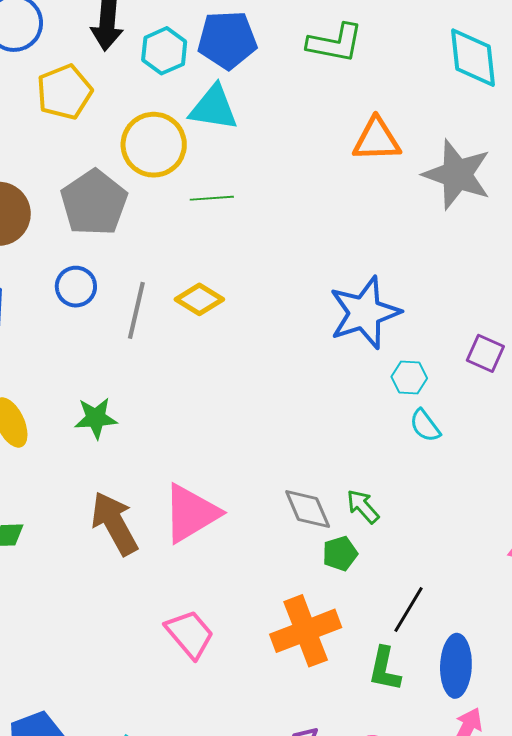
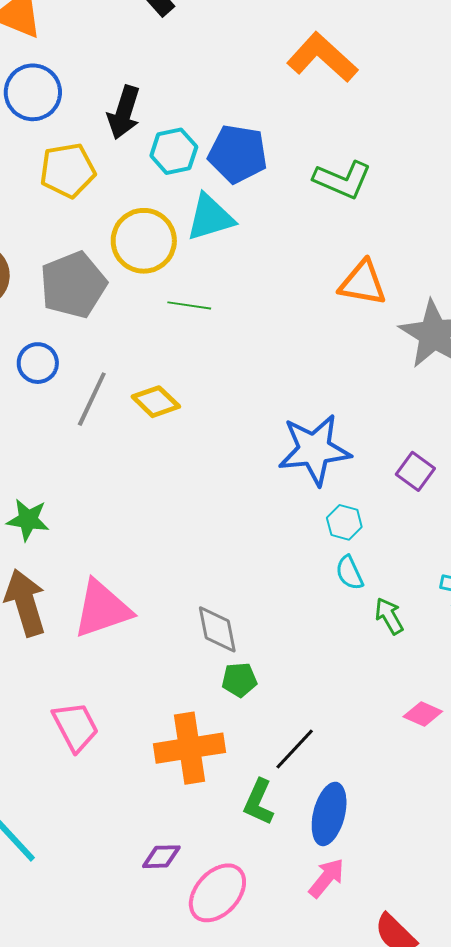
cyan triangle: (214, 108) -> (210, 217), turned -38
purple square: (485, 353) -> (415, 471), moved
green star: (96, 418) -> (28, 520), moved
green arrow: (363, 506) -> (389, 616), moved

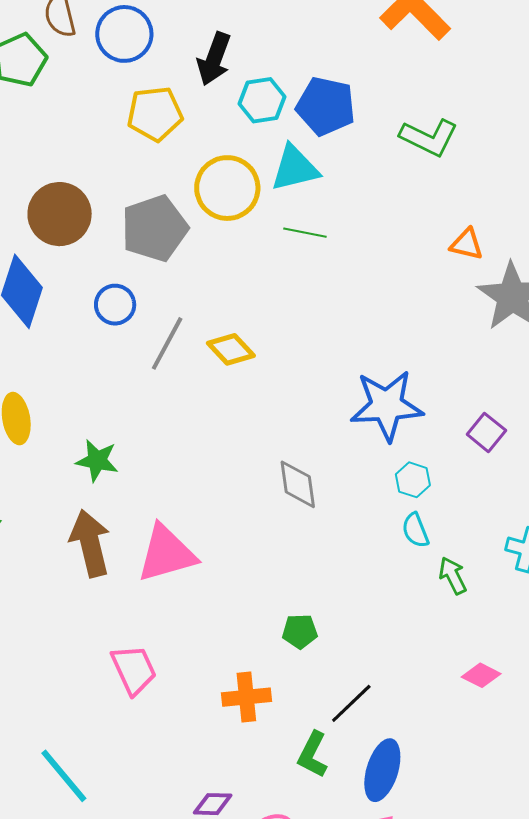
orange triangle: (363, 283) -> (467, 244), moved, size x0.7
green line: (189, 305) -> (305, 233), moved
gray diamond: (217, 629) -> (298, 484), moved
orange cross: (190, 748) -> (246, 697), size x0.7

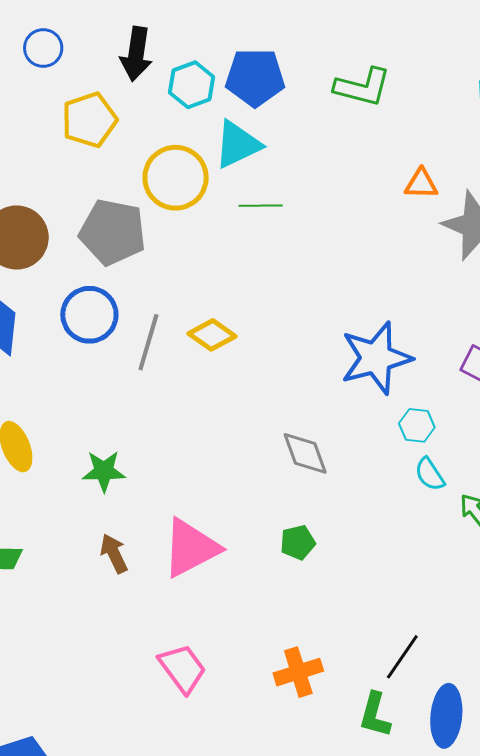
blue circle: (124, 34) -> (43, 48), size x0.7
gray pentagon: (155, 228) -> (113, 232), turned -30
blue circle: (115, 305) -> (89, 315), size x1.4
brown arrow: (90, 543) -> (114, 554), size x0.6
green pentagon: (300, 631) -> (298, 543), moved

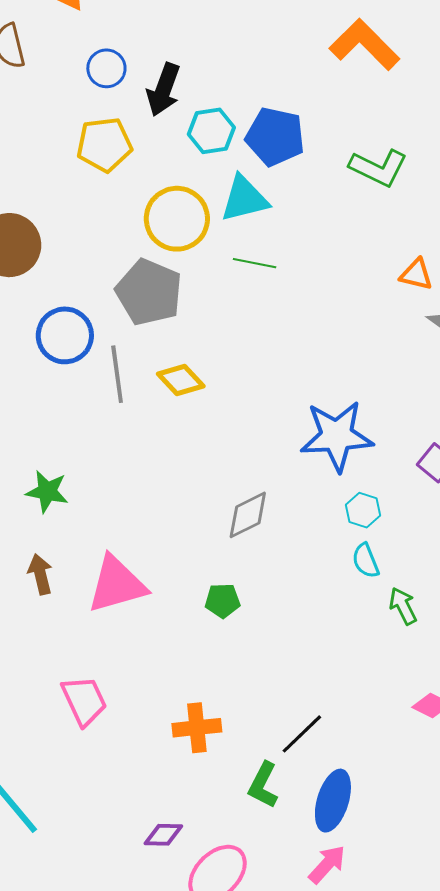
blue circle: (43, 48) -> (106, 68), moved
gray pentagon: (113, 232) -> (149, 292), moved
gray line: (148, 342) -> (117, 374), turned -36
gray diamond: (305, 453) -> (248, 515), turned 72

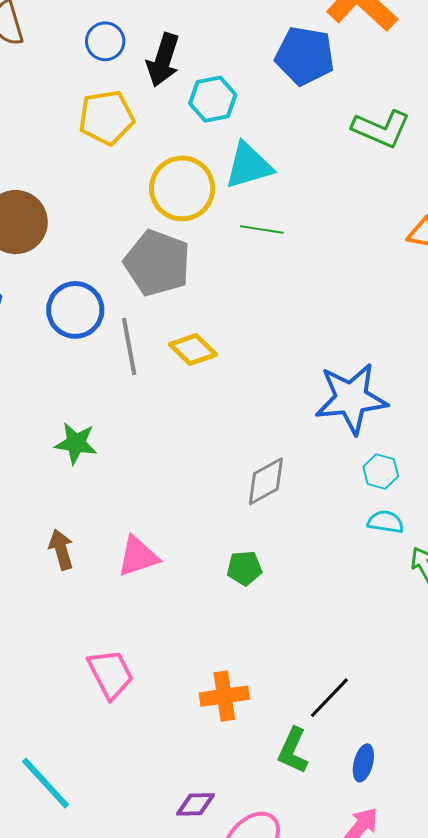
blue pentagon: (275, 137) -> (305, 56), moved
green star: (47, 491) -> (76, 443), moved
cyan semicircle: (366, 561) -> (386, 522), turned 123
pink triangle: (117, 584) -> (138, 556), size x0.7
blue ellipse: (333, 801) -> (363, 763), size x0.6

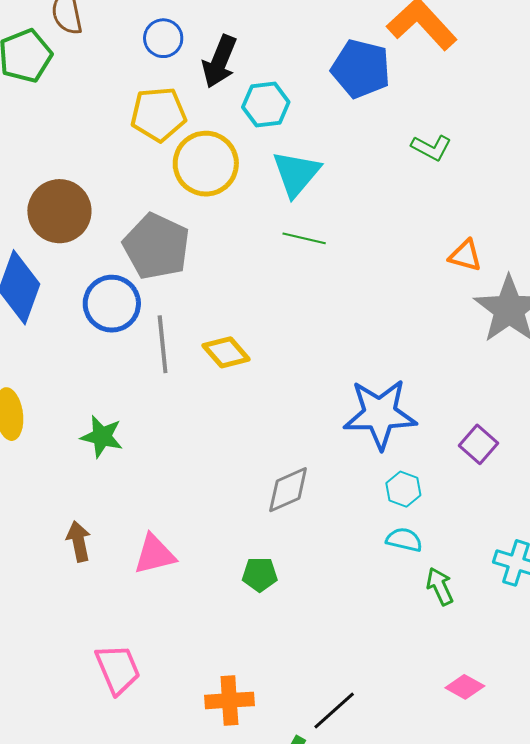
green L-shape: (381, 129) -> (431, 148), size x0.7
cyan triangle: (249, 166) -> (296, 174), turned -38
yellow circle: (182, 188) -> (206, 164), moved
gray pentagon: (157, 263) -> (156, 246), moved

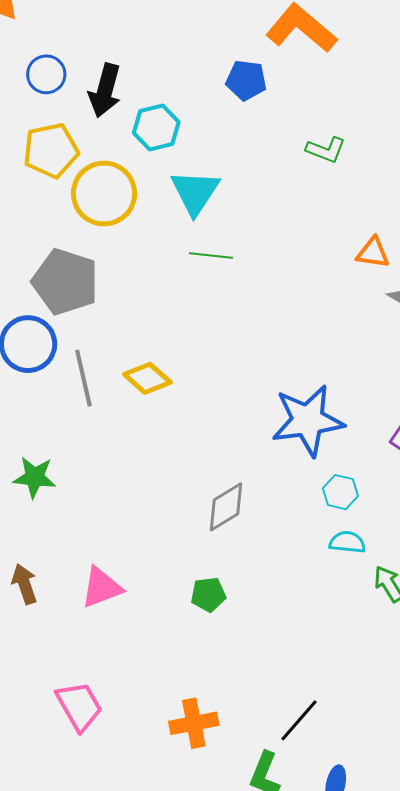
blue pentagon: (361, 69) -> (246, 80), size x0.7

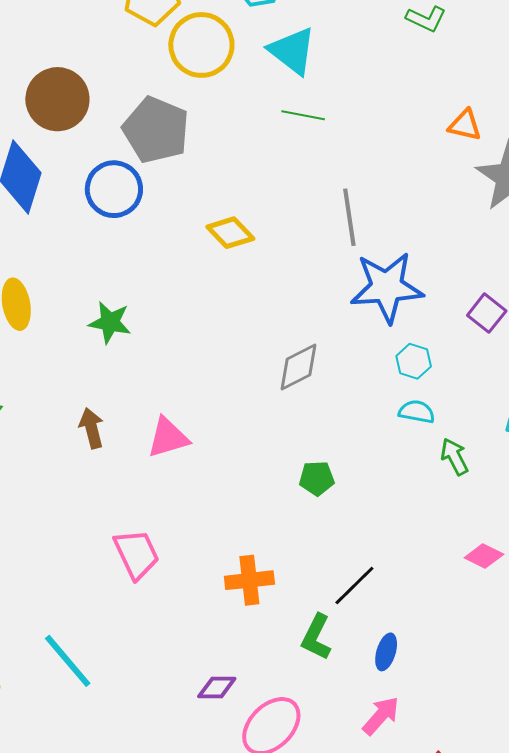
cyan triangle: (195, 192) -> (292, 51), turned -30
gray line: (83, 378) -> (349, 217), moved
green pentagon: (208, 595) -> (317, 478), moved

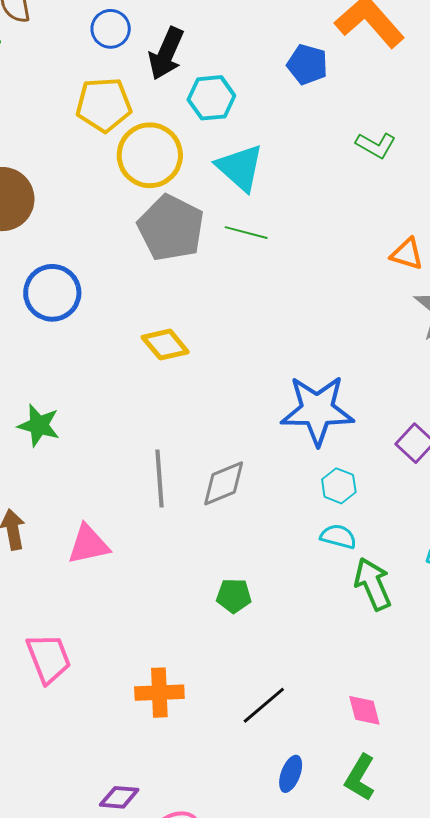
gray pentagon: (156, 130) -> (171, 228), moved
gray line: (349, 217) -> (160, 479), moved
green arrow: (454, 457) -> (373, 584), size x1.4
pink diamond: (484, 556) -> (364, 710), moved, turned 45
green L-shape: (316, 637) -> (360, 778), moved

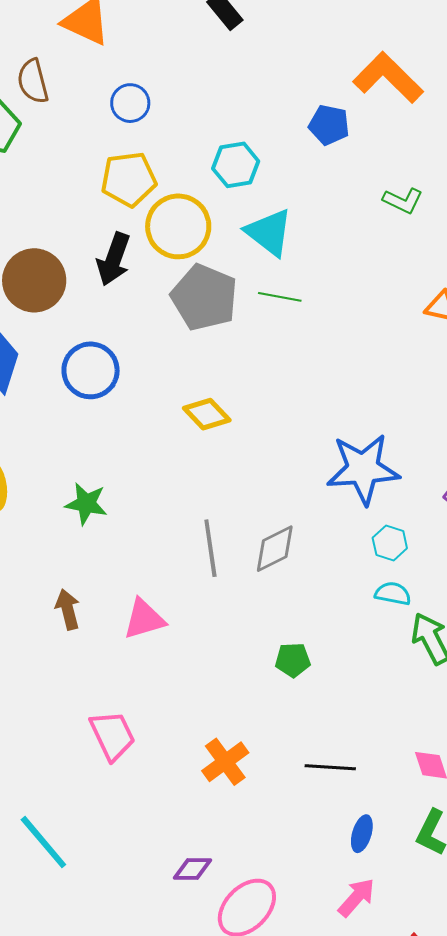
black arrow: (166, 54) -> (114, 259), moved
orange cross: (159, 693) -> (225, 762), turned -30
black line: (264, 705) -> (330, 767), turned 48

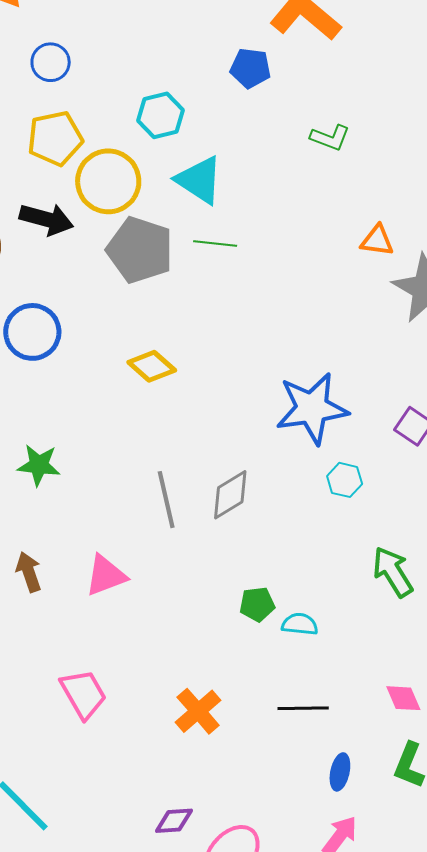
black arrow: (114, 259) -> (46, 219), turned -90
cyan semicircle: (393, 594) -> (300, 624), moved

